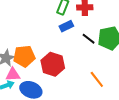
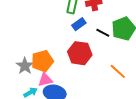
red hexagon: (53, 64) -> (80, 53), moved
pink triangle: (13, 75) -> (45, 80), moved

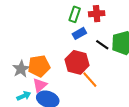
orange line: (118, 71) -> (90, 80), moved
pink triangle: (45, 80) -> (40, 85), turned -35

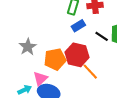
orange pentagon: (39, 66) -> (55, 59), moved
gray star: (21, 69) -> (28, 47), moved

